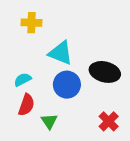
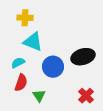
cyan triangle: (61, 53) -> (33, 42), moved
black ellipse: (105, 72) -> (83, 57), turned -30

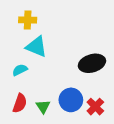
blue circle: (53, 67) -> (71, 100), moved
red semicircle: (21, 83) -> (20, 103), moved

